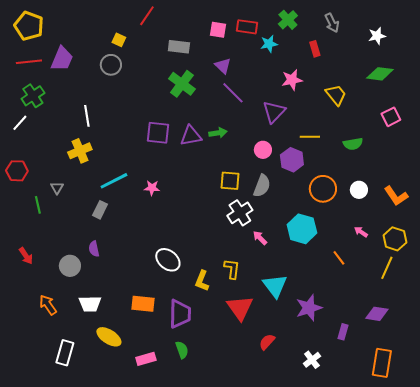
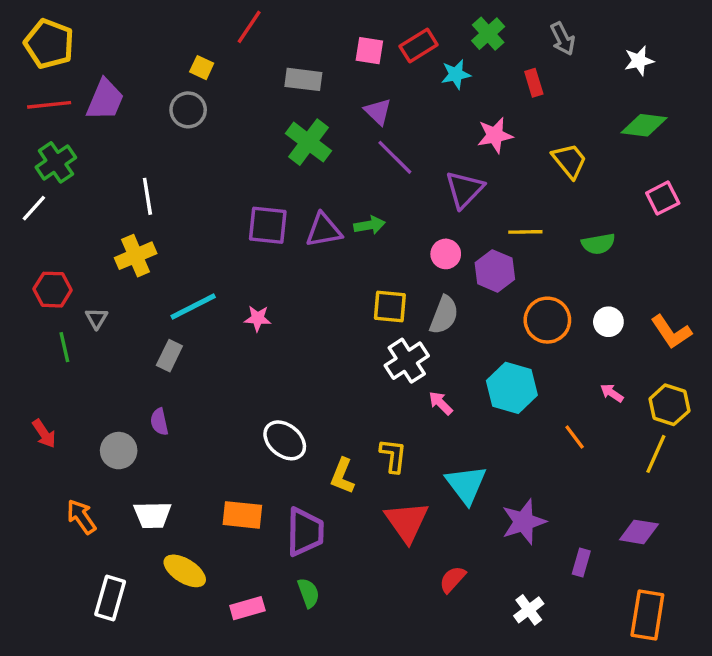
red rectangle: (247, 27) -> (419, 45), turned -40
red hexagon: (17, 171) -> (53, 290), moved

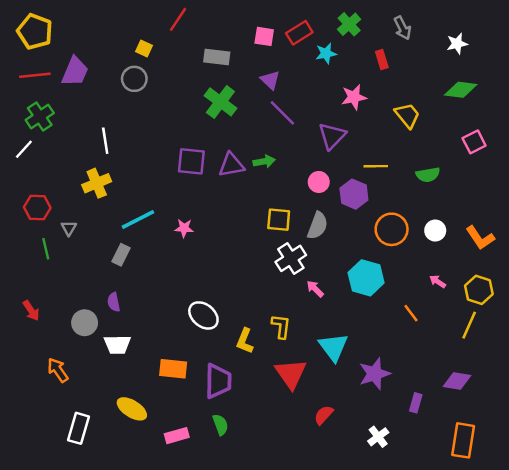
white trapezoid: (153, 515) -> (117, 345), moved

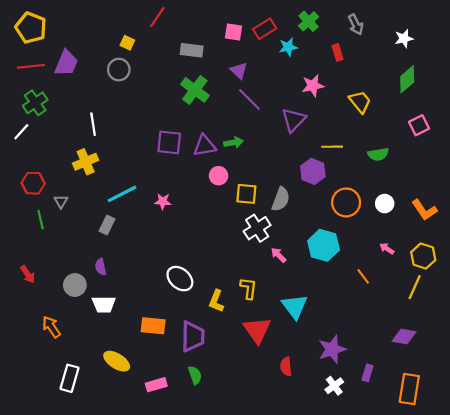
green diamond: (461, 90) -> (407, 79), turned -48
pink circle: (319, 182) -> (219, 176), moved
purple star: (375, 374) -> (332, 349), moved
purple rectangle: (416, 403) -> (368, 373), moved
red semicircle: (324, 415) -> (286, 366), turned -48

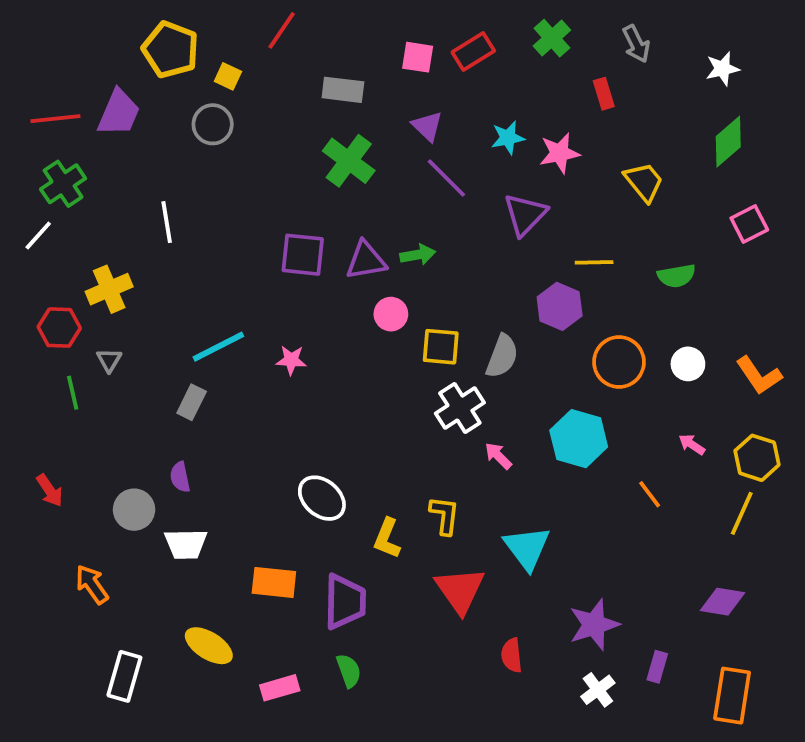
yellow pentagon: (31, 28) -> (170, 50), moved
cyan star: (288, 47) -> (508, 138), moved
yellow cross: (86, 162) -> (109, 289), moved

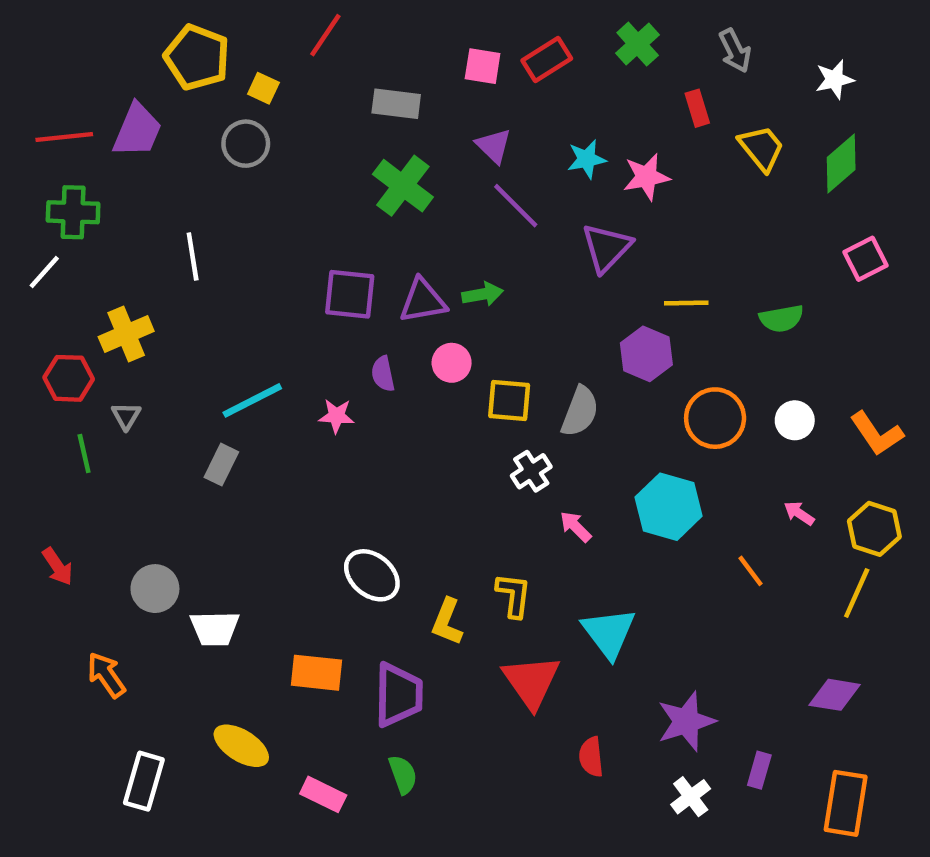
yellow trapezoid: (644, 182) -> (762, 148), moved
green cross: (63, 184) -> (73, 212), turned 36
white cross: (460, 408) -> (531, 471), size x0.7
purple semicircle: (180, 477) -> (383, 374), moved
pink rectangle: (280, 688) -> (323, 794), turned 42

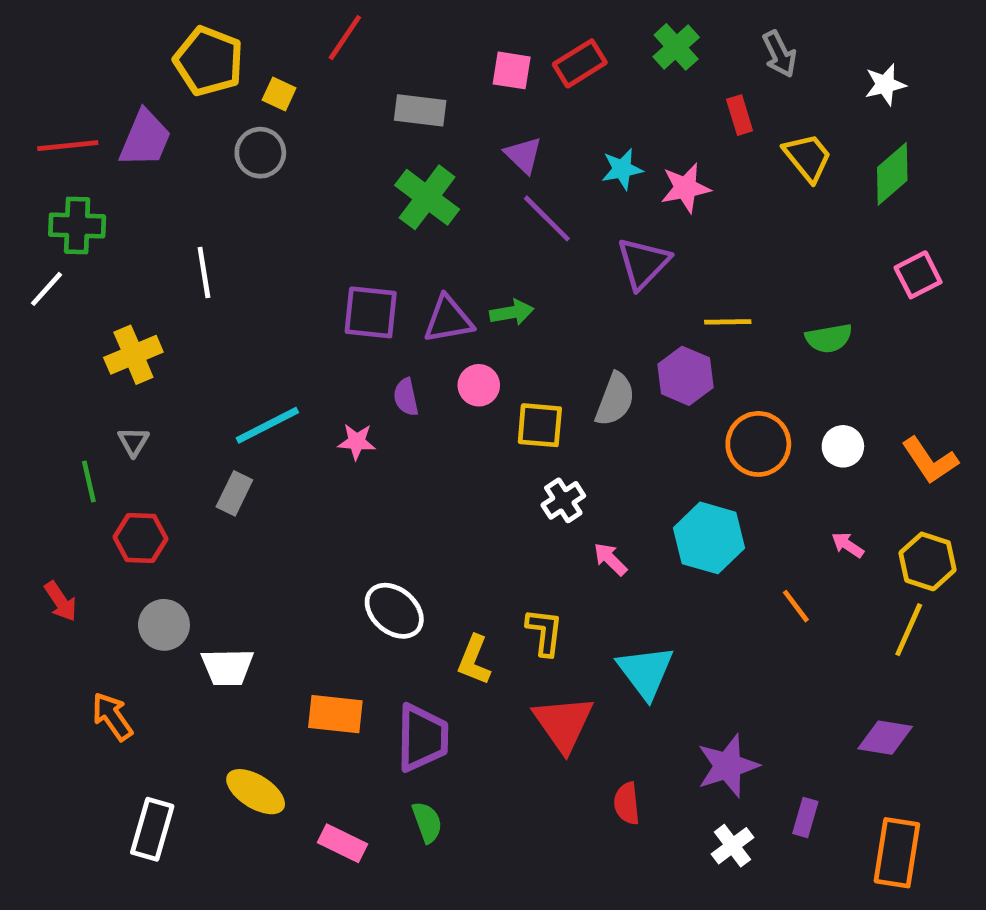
red hexagon: (69, 378) -> (140, 538), moved
gray semicircle: (580, 411) -> (615, 399), moved

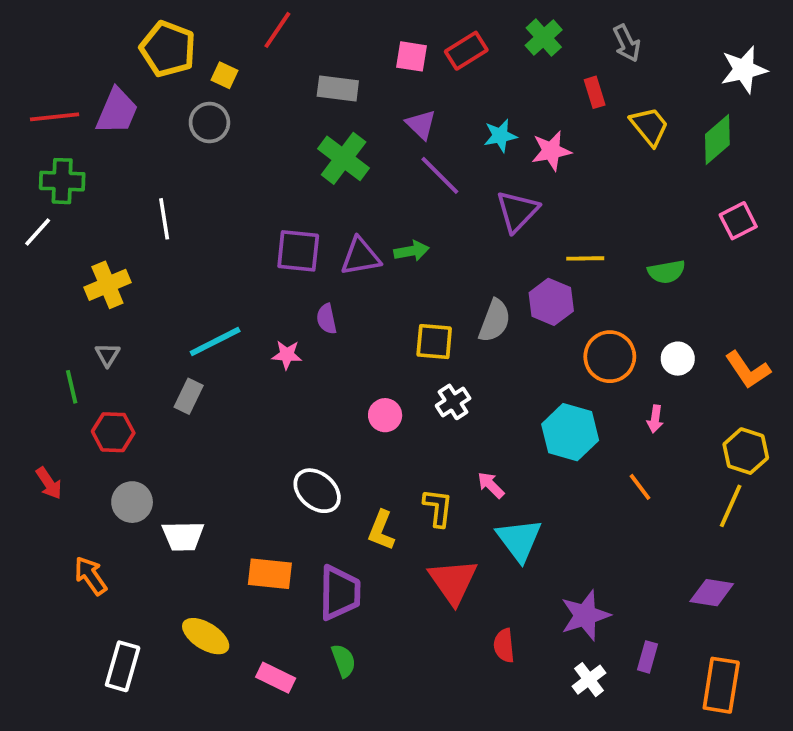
white star: (885, 85) -> (744, 70), moved, size x1.4
pink circle: (479, 385) -> (385, 415), moved
pink arrow: (848, 545) -> (655, 419), moved, turned -116
pink arrow: (610, 559) -> (491, 485), moved

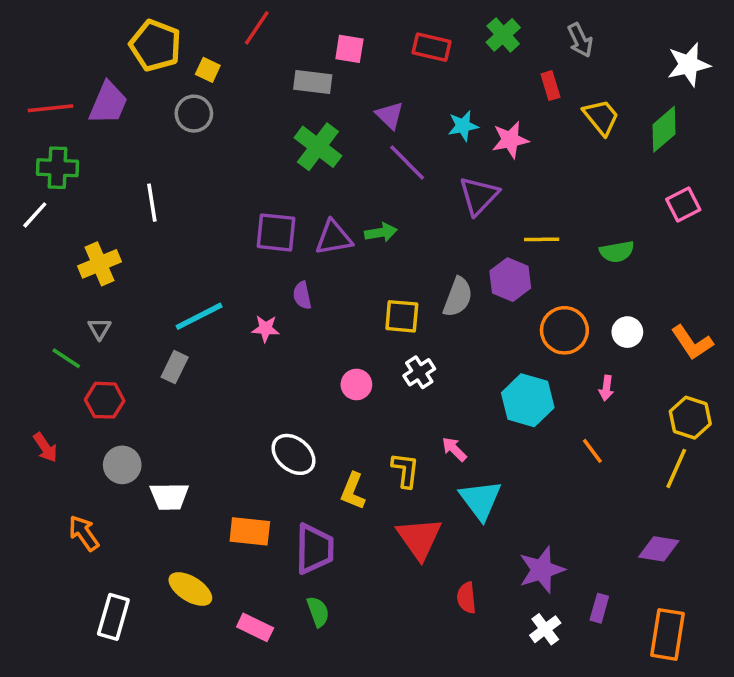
red rectangle: (466, 51) -> (432, 47), turned 45
pink square: (411, 56) -> (349, 49), moved
green line: (72, 387) -> (66, 358), turned -44

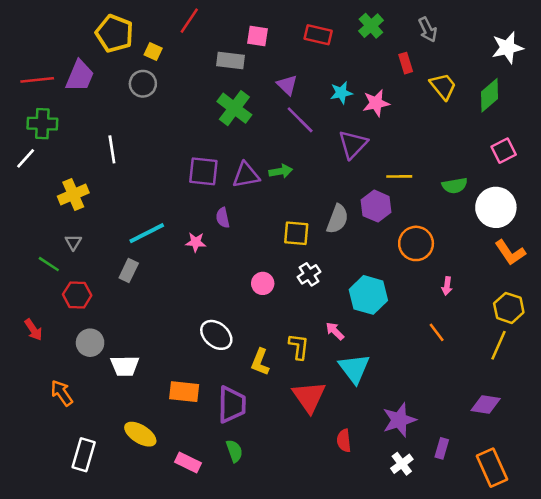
white circle: (627, 332) -> (496, 207), moved, size x1.8
cyan hexagon: (528, 400) -> (368, 295), moved
orange rectangle: (668, 634) -> (492, 468), turned -33

